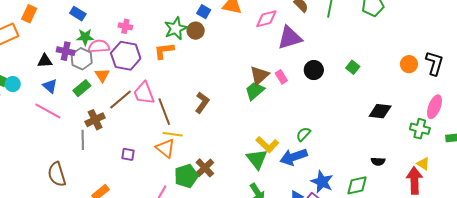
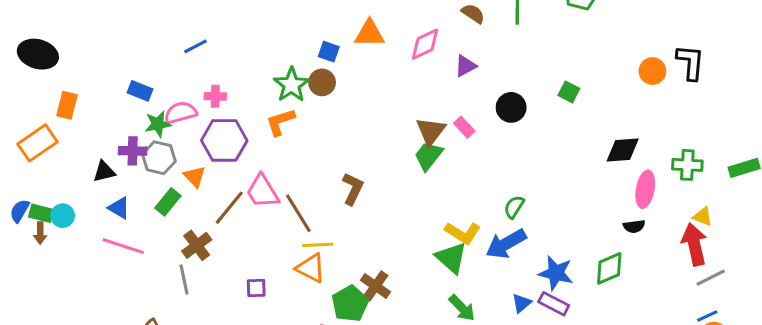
purple triangle: (290, 38) -> (465, 66), size x0.6
pink semicircle: (99, 46) -> (181, 113), moved
pink ellipse: (434, 107) -> (645, 189), moved

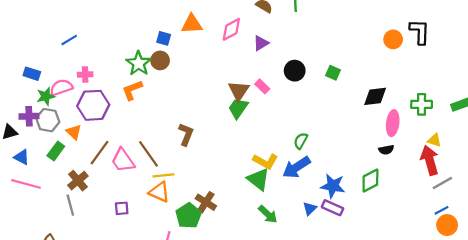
green square: (569, 92) -> (333, 73), moved
pink trapezoid: (262, 191) -> (123, 160), moved

